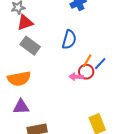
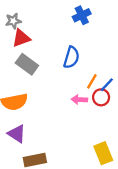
red circle: (86, 72) -> (101, 97), moved
purple triangle: (21, 107) -> (17, 134), turned 36

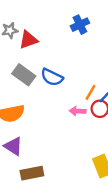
red triangle: (21, 38) -> (28, 40), moved
blue semicircle: (71, 57) -> (52, 77), moved, turned 100

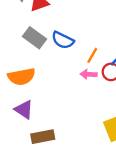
orange line: (90, 92) -> (92, 55), moved

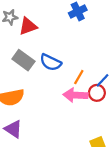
pink arrow: (89, 74) -> (75, 95), size x1.5

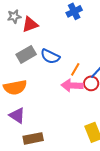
gray rectangle: (23, 60) -> (26, 54), turned -66

